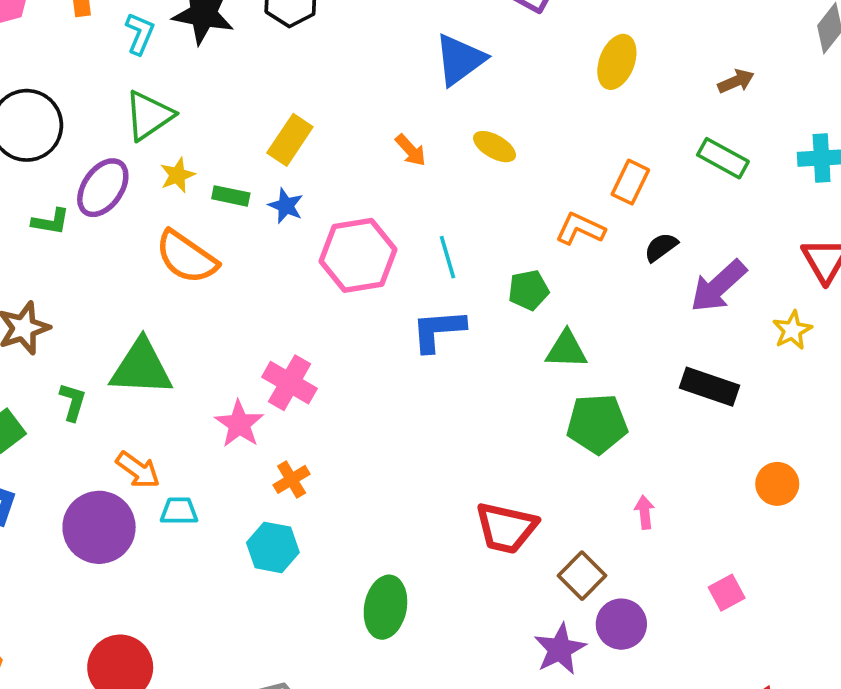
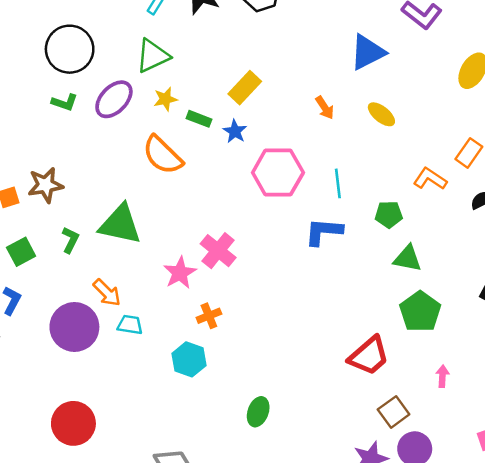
green L-shape: (51, 222) -> (65, 102), moved
green pentagon: (597, 424) -> (420, 312), turned 30
red trapezoid: (506, 528) -> (369, 356), moved, turned -63
green ellipse: (385, 607) -> (258, 412), size x0.7

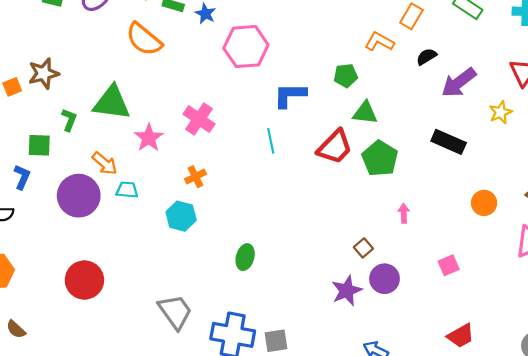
cyan line: (338, 183) -> (271, 141), moved
green square: (21, 252) -> (39, 145), moved, turned 35
pink star: (180, 273) -> (149, 138), moved
red trapezoid: (369, 356) -> (335, 147), moved
brown square: (394, 412) -> (363, 248), size x0.7

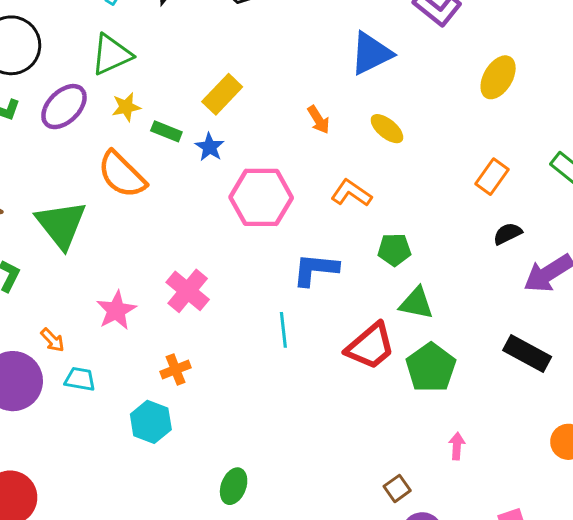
orange L-shape: (379, 42) -> (351, 193), moved
green triangle: (112, 103) -> (61, 225), moved, turned 39
orange arrow: (105, 163) -> (53, 340), size x0.7

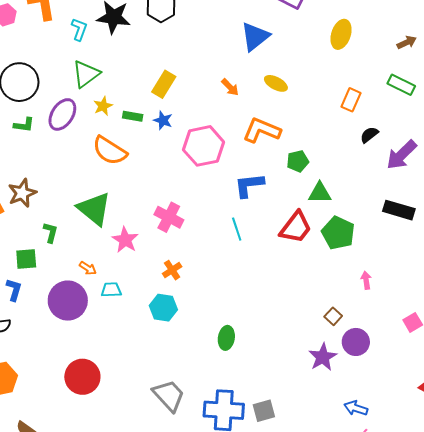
orange L-shape: (351, 193) -> (262, 130), size x1.4
green triangle: (61, 225) -> (94, 209), moved

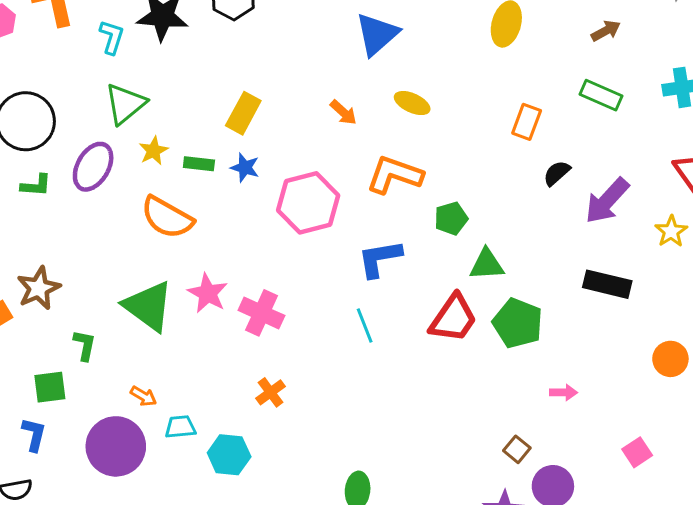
pink star: (125, 240) -> (208, 293), moved
pink arrow: (366, 280) -> (563, 392), turned 102
cyan hexagon: (163, 308) -> (229, 455), moved

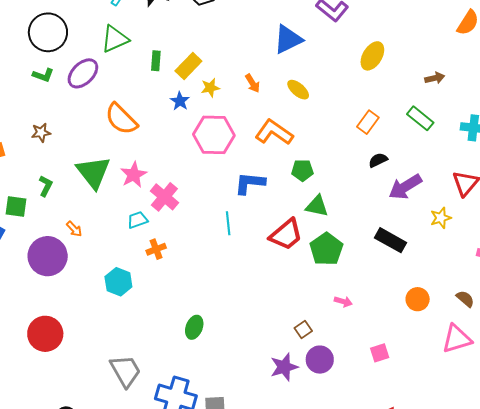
yellow star: (153, 151) -> (210, 88), moved
green rectangle: (199, 164) -> (156, 61), moved, turned 72
brown star: (39, 288) -> (41, 133), moved, size x0.7
cyan trapezoid: (180, 427) -> (137, 220), moved, turned -30

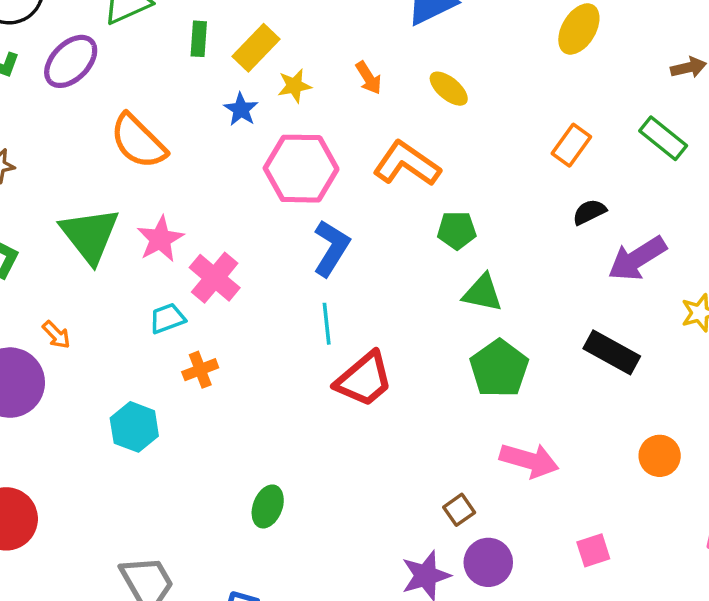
blue L-shape: (250, 183) -> (331, 248), moved, turned 116
red trapezoid: (286, 235) -> (364, 379), moved
pink arrow: (343, 301) -> (529, 460), size x1.8

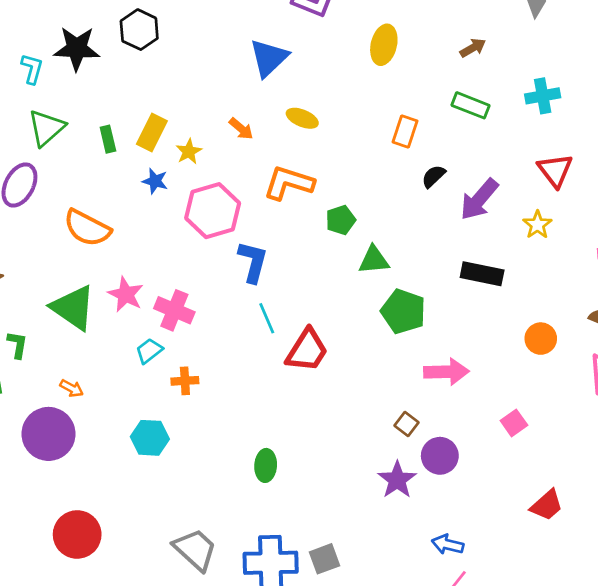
orange cross: (200, 370) -> (185, 381), turned 35

